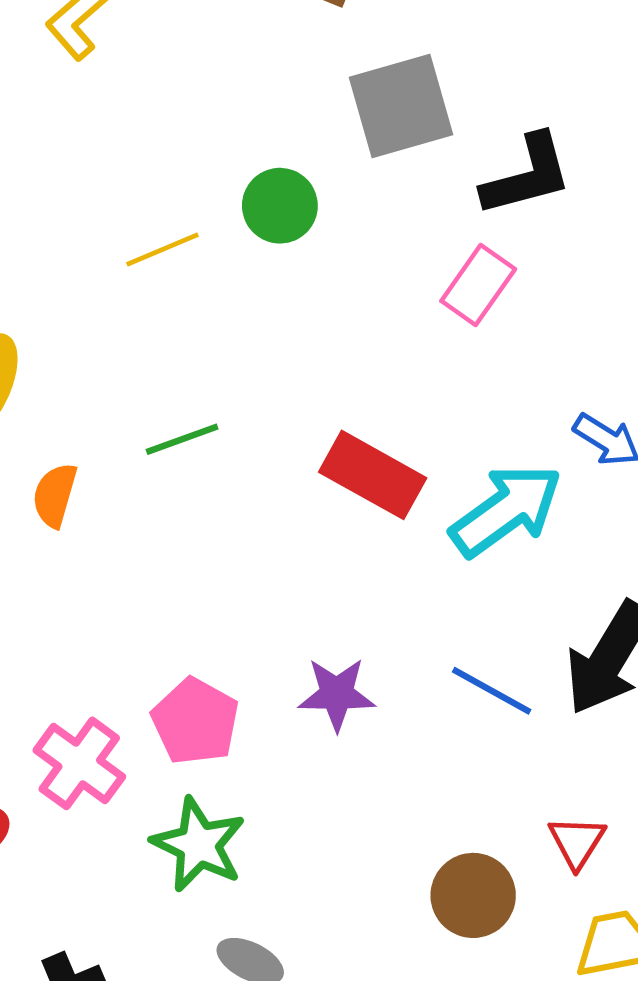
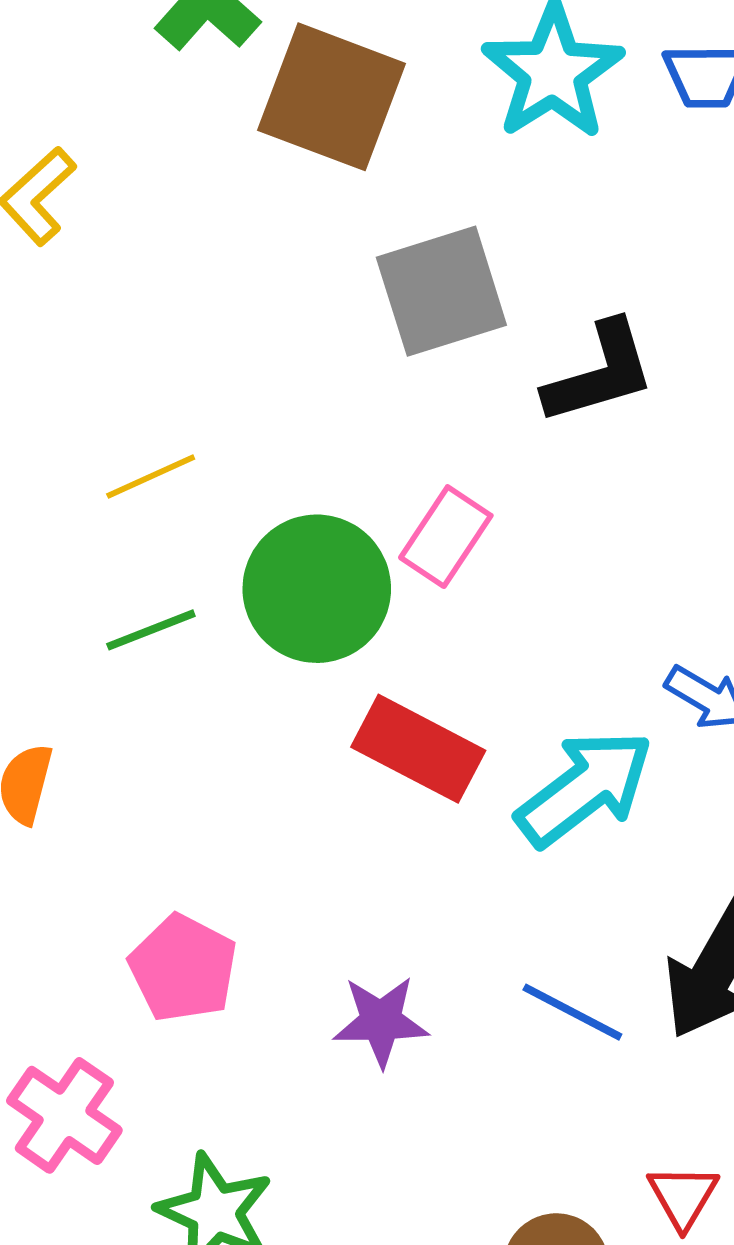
green circle: (280, 206) -> (317, 589), moved, size x1.6
pink rectangle: (478, 285) -> (446, 537), moved
green line: (182, 439) -> (151, 630), moved
pink pentagon: (195, 721) -> (183, 968), moved

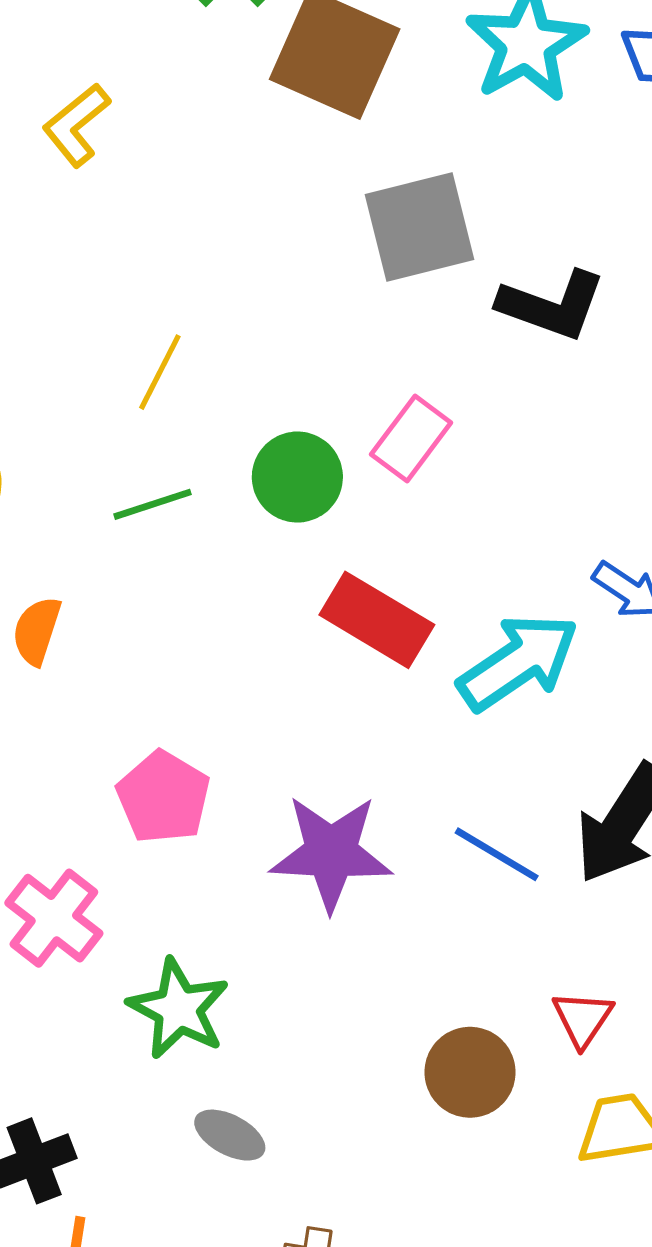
black L-shape: (600, 373) -> (552, 305), turned 33
yellow line: (151, 477) -> (160, 372), turned -42
green circle: (317, 589) -> (297, 477), size x0.7
purple star: (381, 1021) -> (331, 853), size x1.5

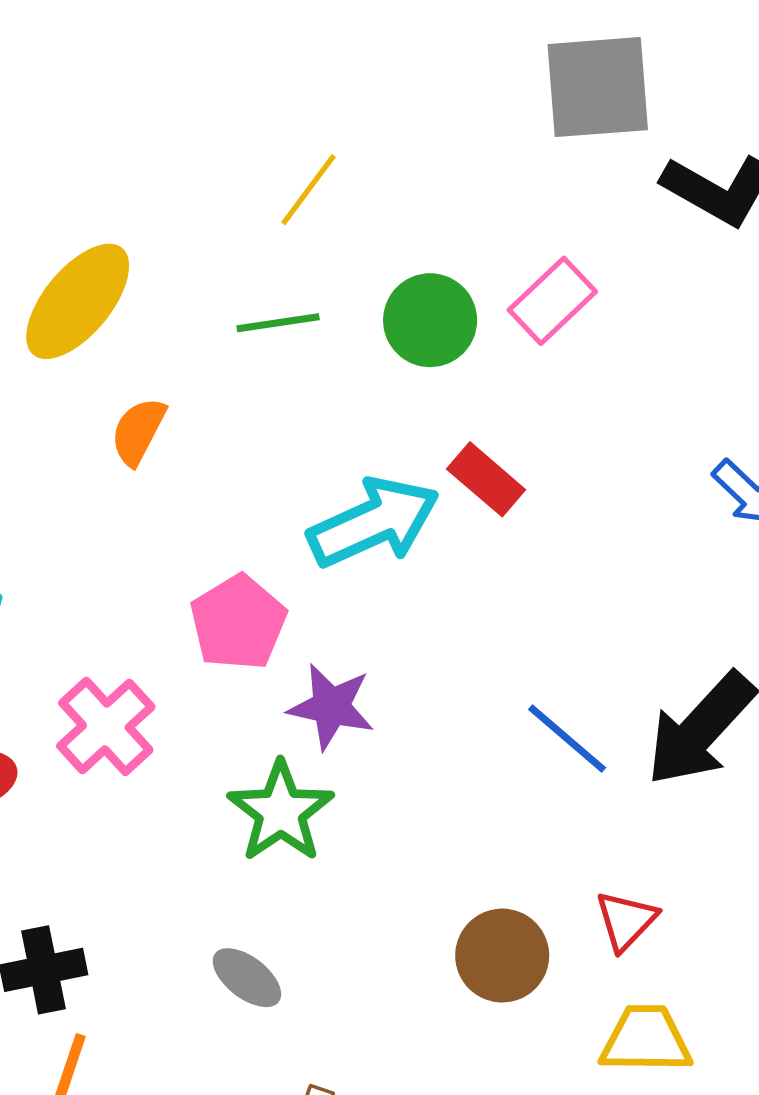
red rectangle: (377, 620) -> (486, 479), size x0.7
cyan arrow: (518, 662) -> (374, 522), moved
purple star: (331, 853) -> (331, 707), moved, size x0.7
green star: (179, 1009) -> (281, 812), moved

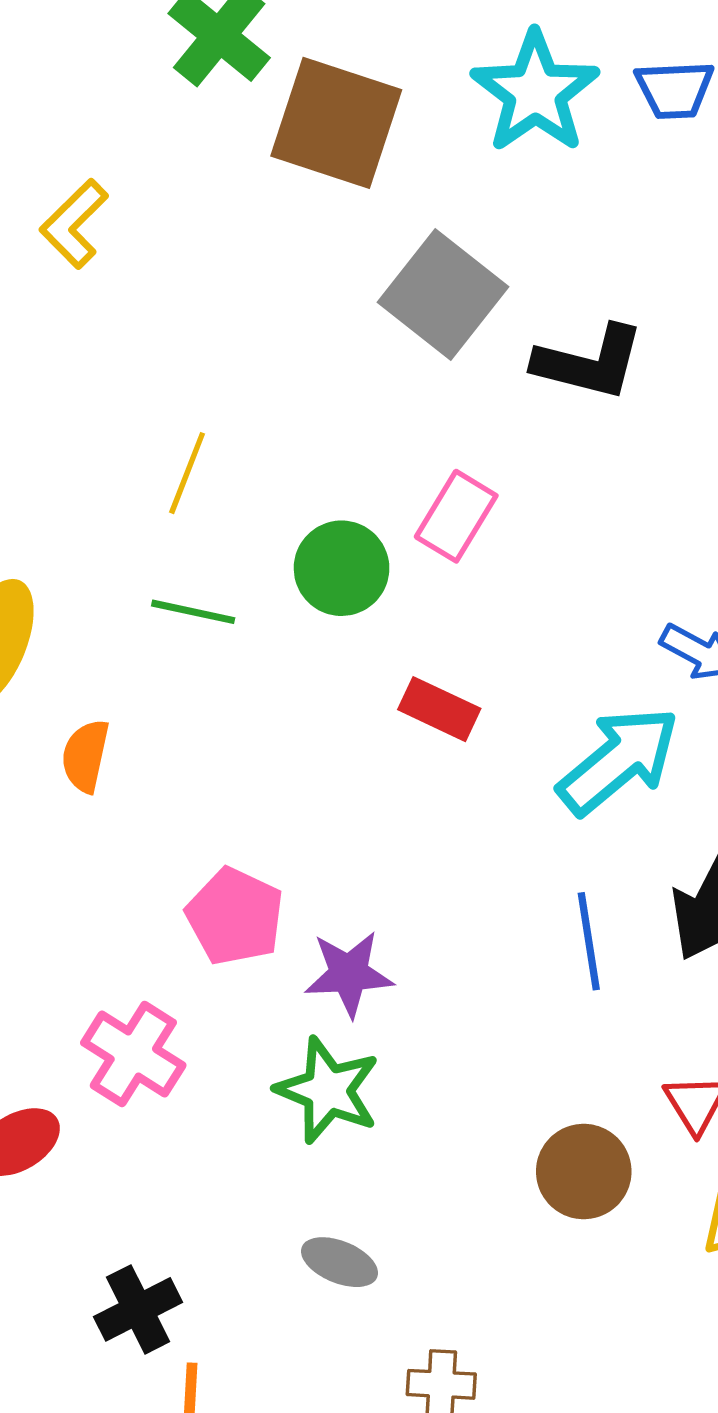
gray square: (598, 87) -> (443, 294), turned -32
green line: (278, 323) -> (193, 612), turned 36
cyan arrow: (374, 522) -> (618, 761), moved
blue line: (567, 739) -> (589, 941), turned 56

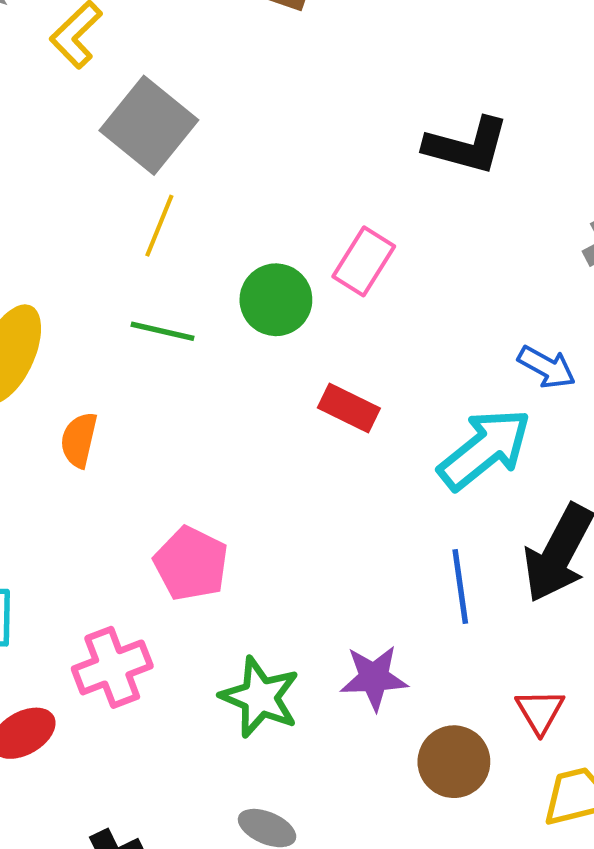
gray square: (443, 294) -> (149, 125), moved
purple star: (349, 974) -> (374, 678), moved
pink cross: (133, 1054) -> (112, 667), turned 36

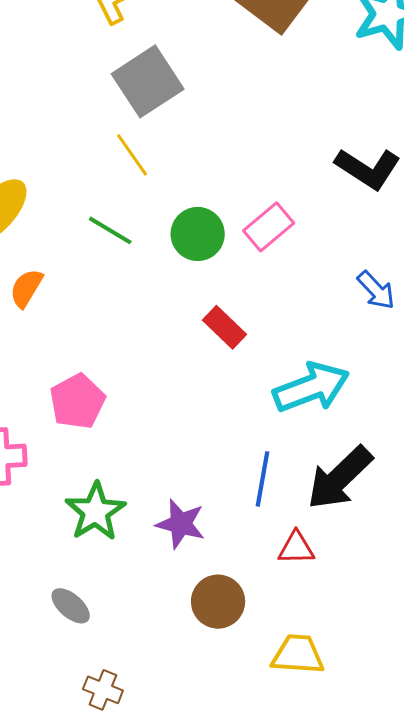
yellow line: (159, 226) -> (132, 155), turned -75
blue arrow: (547, 367) -> (376, 290), moved
red triangle: (540, 711) -> (296, 548), moved, turned 42

